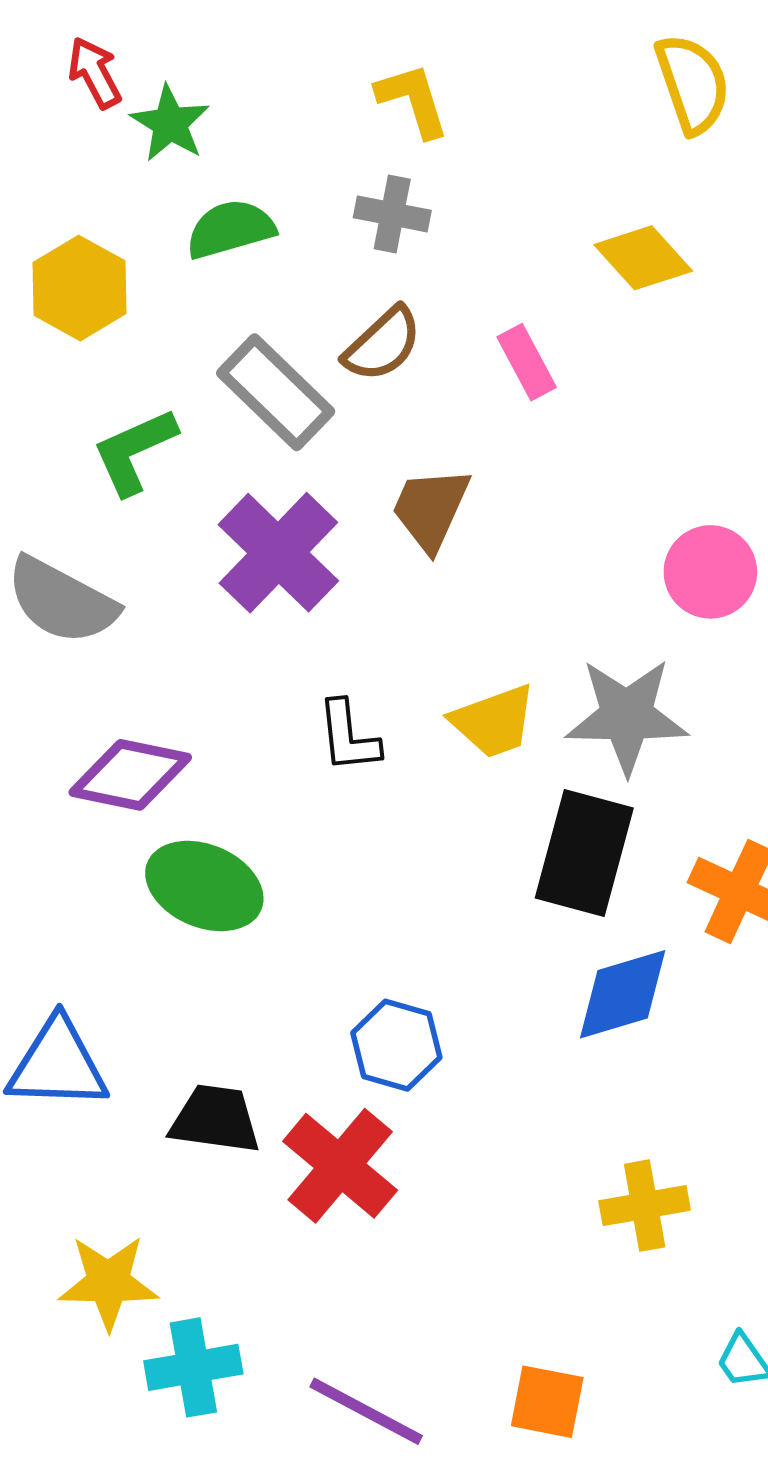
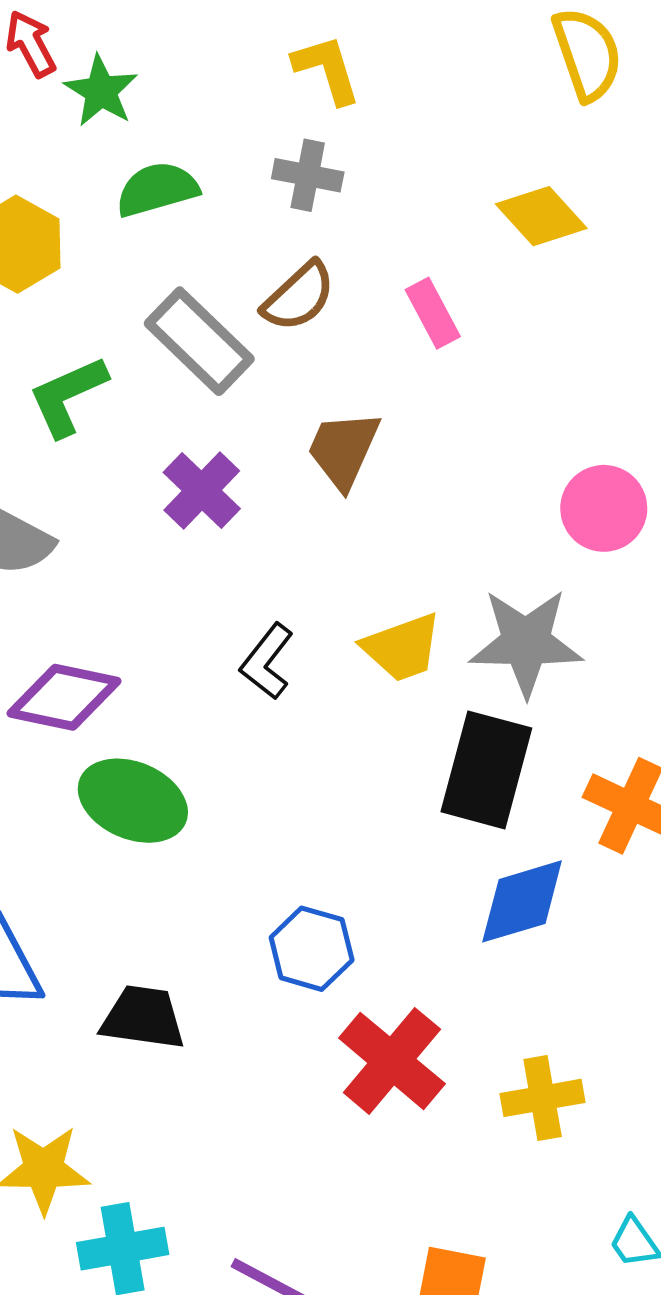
purple cross: (278, 553) -> (202, 490), size x0.7
black L-shape: (348, 737) -> (267, 661), turned 44
red cross: (340, 1166) -> (392, 1061), moved

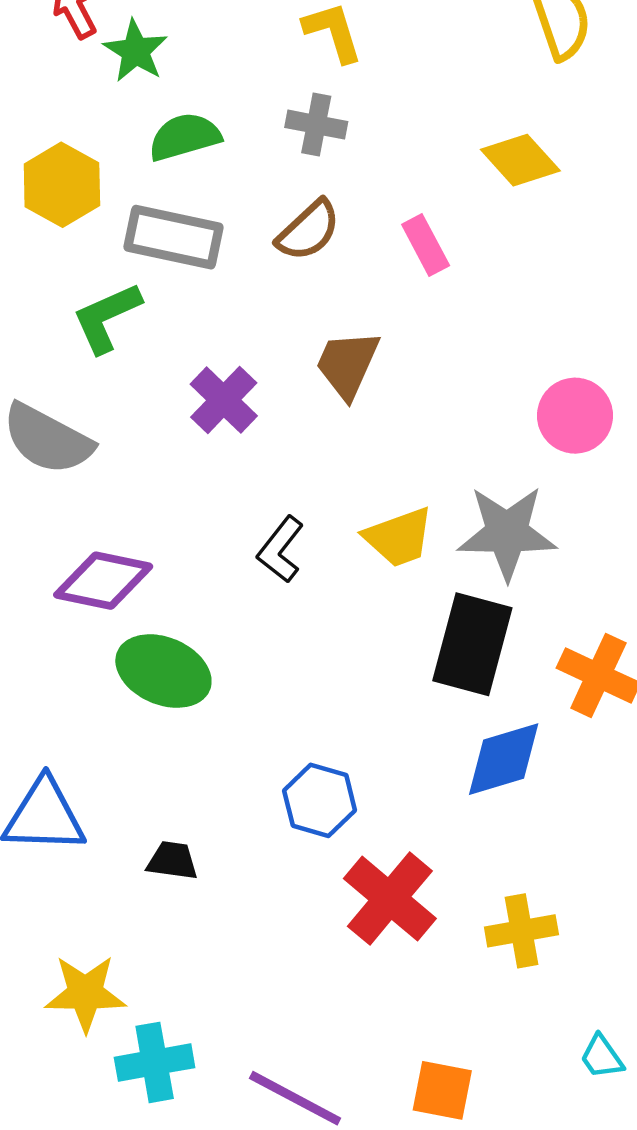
gray rectangle: (199, 341) -> (173, 237), moved, turned -32
black trapezoid: (143, 1018) -> (172, 861), size x0.7

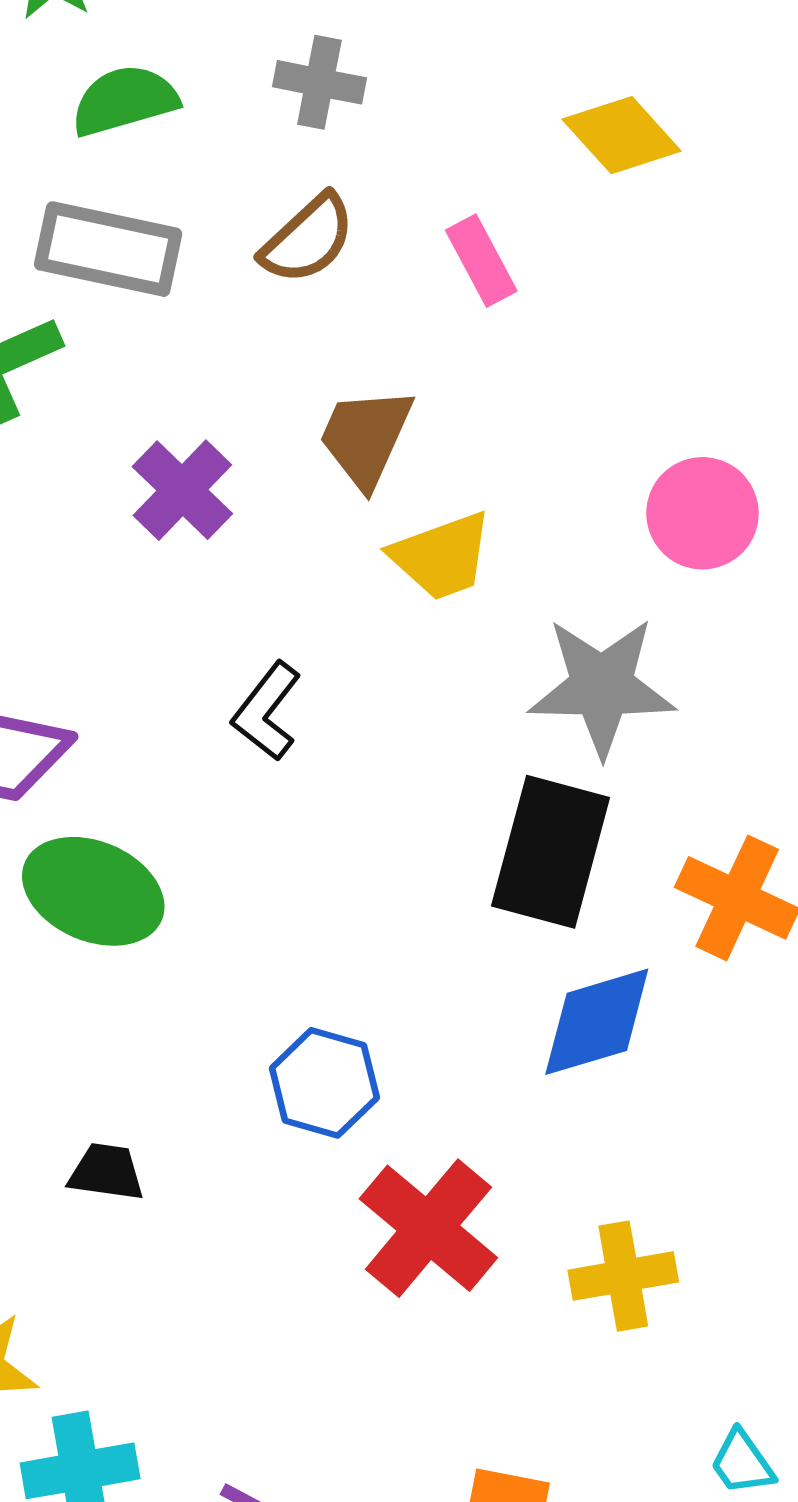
yellow trapezoid: (399, 537) -> (442, 556), moved

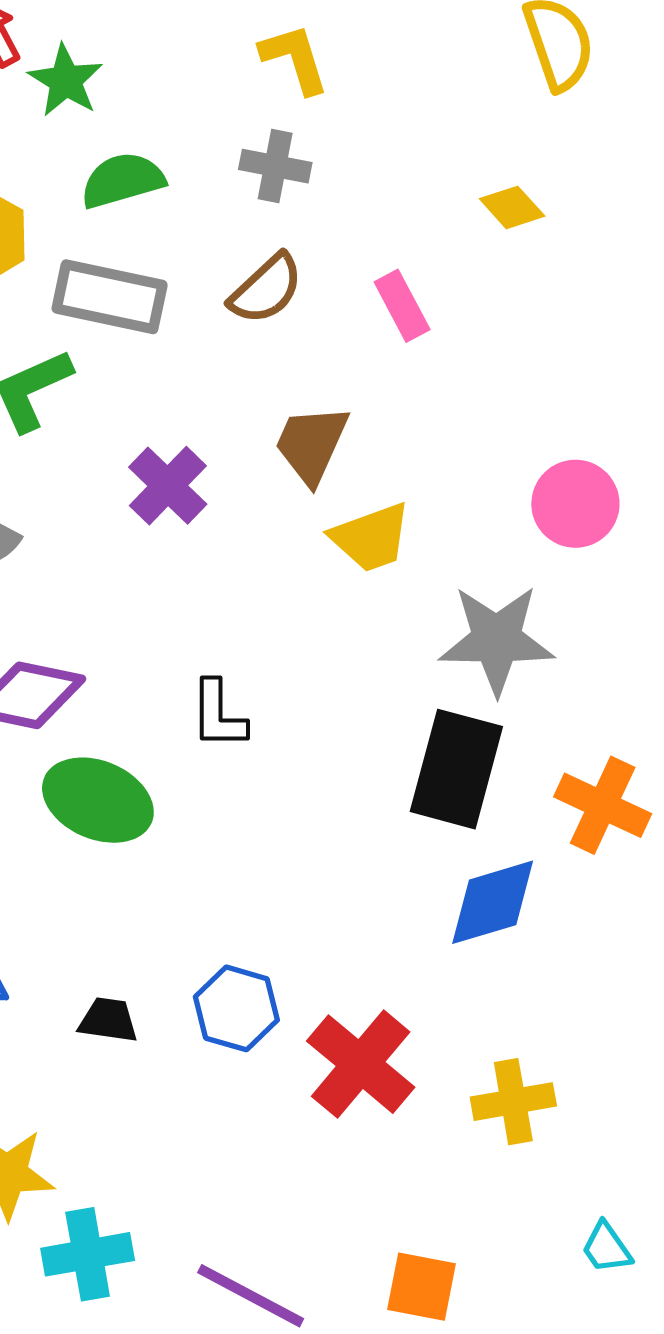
yellow diamond: (622, 135) -> (512, 207), size x0.7
black L-shape: (267, 711) -> (218, 715), moved, turned -38
blue hexagon: (324, 1083) -> (236, 1008), moved

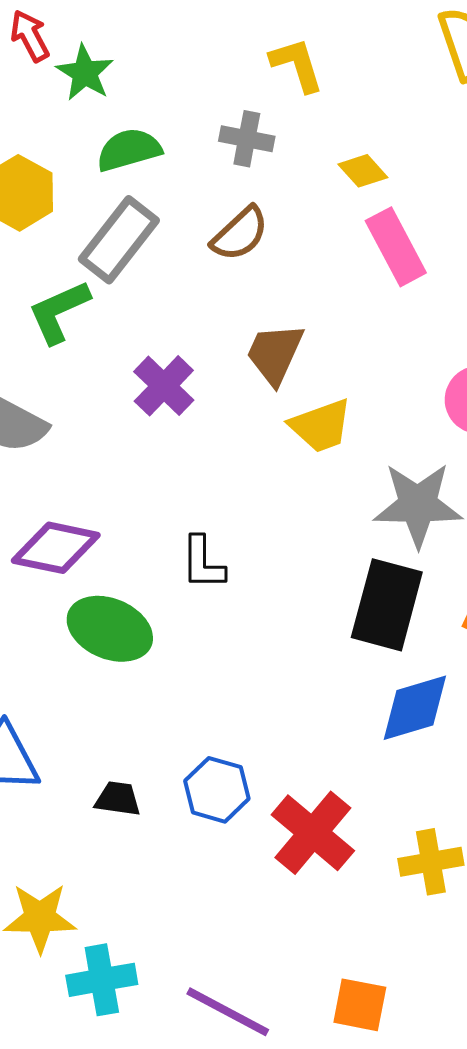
yellow L-shape: (295, 59) -> (297, 65), moved
yellow diamond: (512, 207) -> (363, 171), moved
gray rectangle: (110, 297) -> (119, 240), turned -64
pink rectangle: (402, 306) -> (396, 247), moved, size x1.4

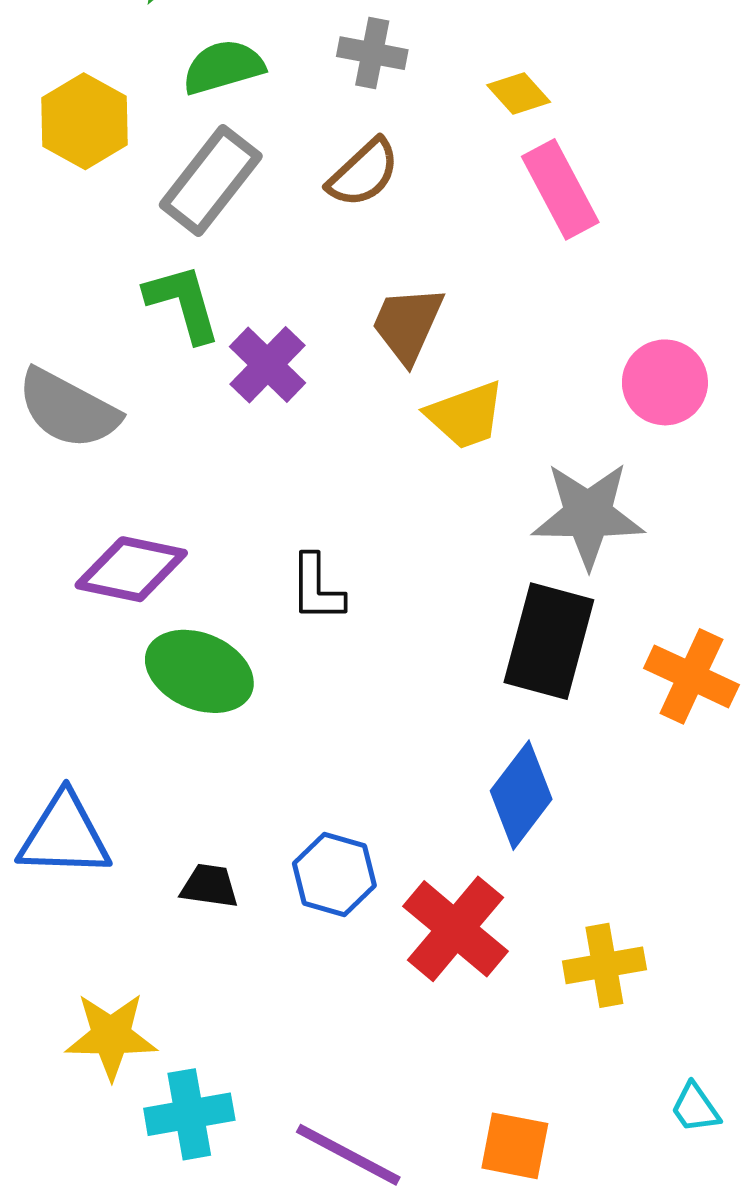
green L-shape: (59, 312) -> (183, 303), moved, turned 98
blue diamond: (415, 708) -> (521, 795), moved, turned -36

